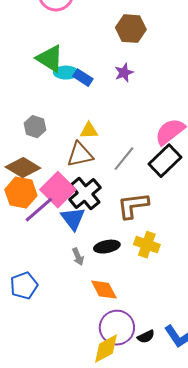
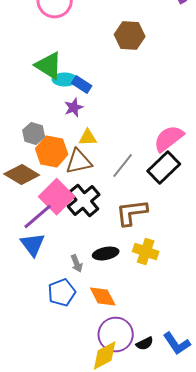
purple star: (124, 73) -> (74, 108), moved
orange hexagon: (21, 193) -> (52, 152), moved
blue triangle: (73, 219) -> (33, 244), moved
blue pentagon: (24, 286) -> (62, 292), moved

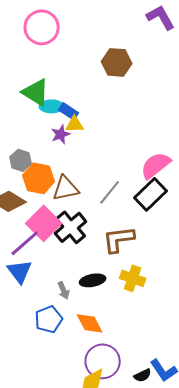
yellow triangle: (88, 138) -> (75, 124), moved
black semicircle: (145, 344) -> (143, 375), moved

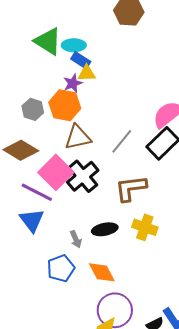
cyan ellipse: (52, 106) -> (74, 45), moved
orange hexagon: (39, 178) -> (65, 105), moved
purple line: (25, 243) -> (37, 192), turned 68

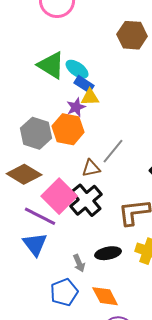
cyan ellipse: (74, 45) -> (77, 69), turned 35
gray hexagon: (33, 109) -> (36, 133), size x1.4
brown triangle: (78, 137) -> (91, 168), moved, size x0.7
gray line: (122, 141) -> (113, 151), moved

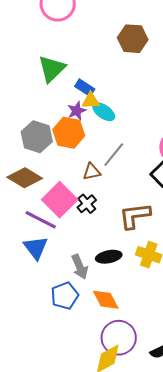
green triangle: (51, 65) -> (52, 69), turned 44
cyan ellipse: (77, 69) -> (104, 112), moved
black cross: (86, 200) -> (87, 204), size x0.6
gray arrow: (79, 263) -> (80, 267), size x1.4

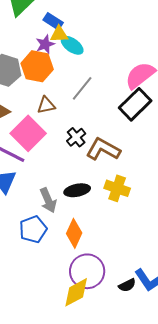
brown triangle: (92, 172) -> (46, 105), moved
black cross: (87, 204) -> (76, 137), moved
brown L-shape: (135, 216) -> (103, 149), turned 36
orange diamond: (106, 300) -> (74, 233), turned 52

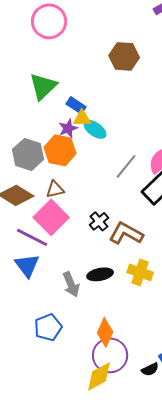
gray line: (82, 88) -> (126, 166), moved
brown triangle: (46, 105) -> (55, 189), moved
blue pentagon: (33, 229) -> (48, 327), moved
orange diamond: (74, 233) -> (105, 332), moved

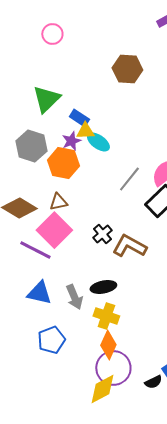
pink circle: (49, 21) -> (52, 34), size x0.6
gray hexagon: (28, 154) -> (31, 146), moved
blue triangle: (27, 265) -> (39, 293), moved, turned -40
yellow cross: (140, 272) -> (106, 316), moved

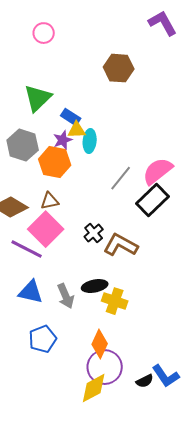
cyan ellipse: (98, 142) -> (90, 141), turned 60
yellow cross: (106, 316) -> (115, 301), moved

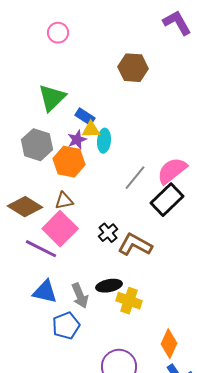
blue pentagon: (43, 339) -> (66, 326), moved
orange diamond: (100, 344) -> (169, 344), moved

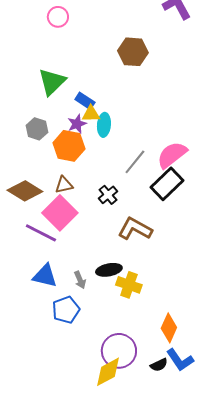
gray hexagon: (37, 145) -> (37, 129), size x0.7
black cross: (108, 233) -> (108, 195), moved
gray arrow: (80, 296) -> (80, 280), size x0.7

